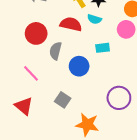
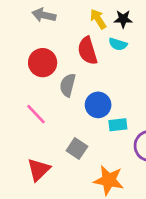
red semicircle: (71, 24) -> (87, 51), turned -120
cyan rectangle: (103, 48) -> (118, 125), moved
red triangle: (24, 106) -> (39, 170), moved, turned 36

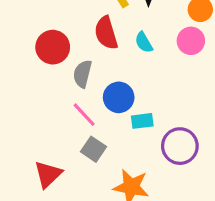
cyan semicircle: (118, 44) -> (144, 42), moved, turned 42
pink line: (36, 114) -> (84, 115), moved

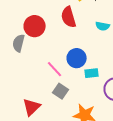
cyan semicircle: (144, 42) -> (103, 26), moved, turned -48
gray semicircle: (83, 74) -> (19, 43), moved

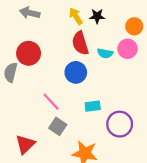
red semicircle: (69, 17) -> (80, 43), moved
blue circle: (77, 58) -> (76, 72), moved

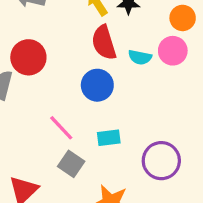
cyan rectangle: (93, 106) -> (109, 138), moved

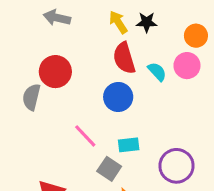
cyan semicircle: (140, 57) -> (157, 72), turned -144
gray square: (71, 164) -> (109, 169), moved

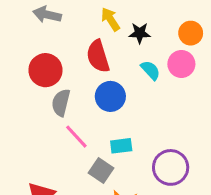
black star: (147, 22) -> (140, 33), moved
red semicircle: (124, 58) -> (98, 56), moved
gray semicircle: (31, 97) -> (61, 103), moved

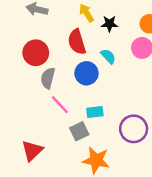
cyan semicircle: (151, 70) -> (108, 56), moved
gray square: (101, 171) -> (79, 131), turned 30

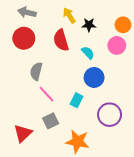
red circle: (36, 53) -> (24, 38), moved
blue circle: (86, 73) -> (94, 77), moved
cyan rectangle: (95, 112) -> (76, 100), turned -56
gray square: (79, 131) -> (51, 121), moved

